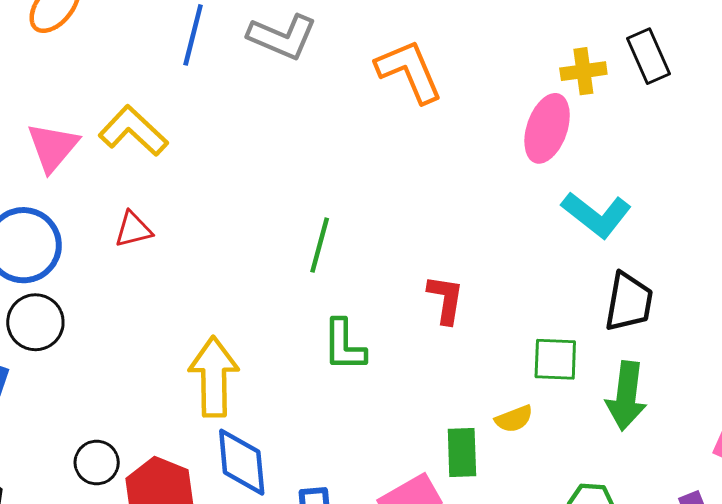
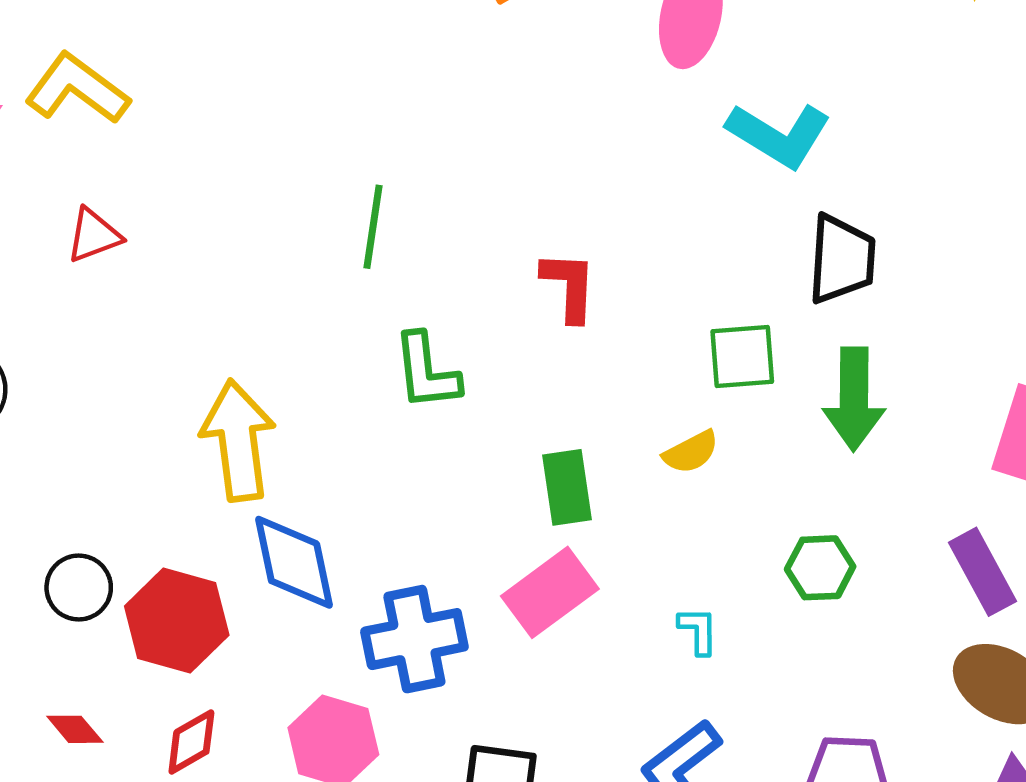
green rectangle: (462, 452) -> (567, 487), moved

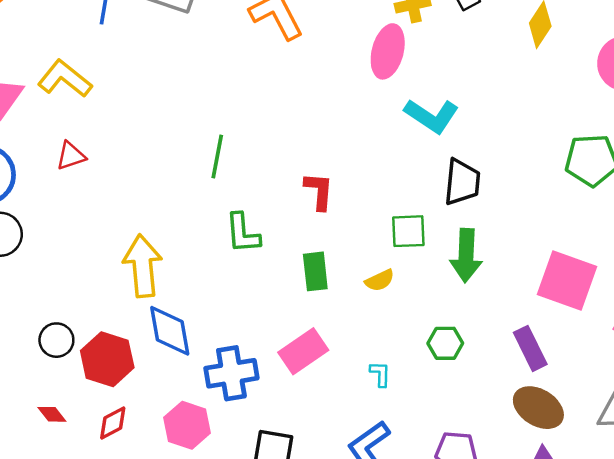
green rectangle: (567, 487) -> (315, 271), moved

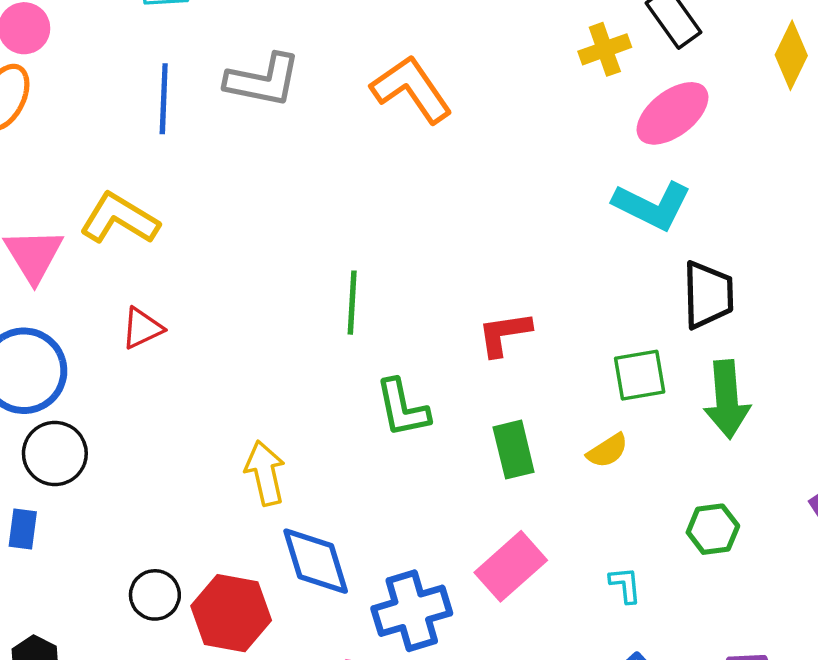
pink ellipse: (388, 51) -> (673, 113), moved, turned 45
red L-shape: (319, 191) -> (504, 334), turned -96
yellow arrow: (143, 266) -> (265, 473), size x0.7

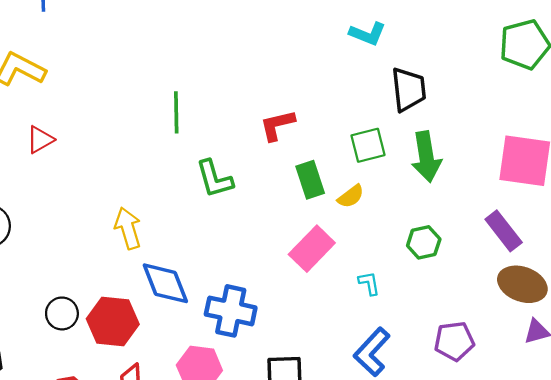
cyan L-shape: (652, 205) -> (368, 34), size x0.7
green rectangle: (514, 450) -> (310, 180), moved
pink rectangle: (511, 566) -> (312, 249), moved
blue cross: (412, 611) -> (231, 311), turned 33

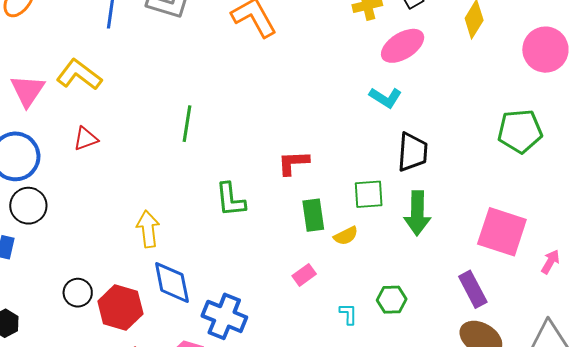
green line: (176, 112) -> (187, 124), moved
green hexagon: (424, 242) -> (392, 300), moved
pink rectangle: (312, 249) -> (304, 275), size x0.6

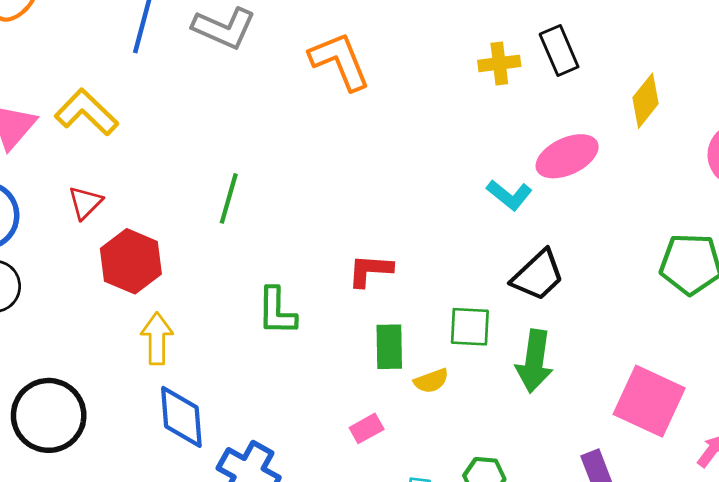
pink ellipse: (403, 46) -> (567, 156), moved
red triangle: (86, 139) -> (85, 203), turned -32
black trapezoid: (412, 152) -> (538, 275), turned 36
black circle: (78, 293) -> (49, 415), size x1.8
red hexagon: (120, 307) -> (131, 261), moved

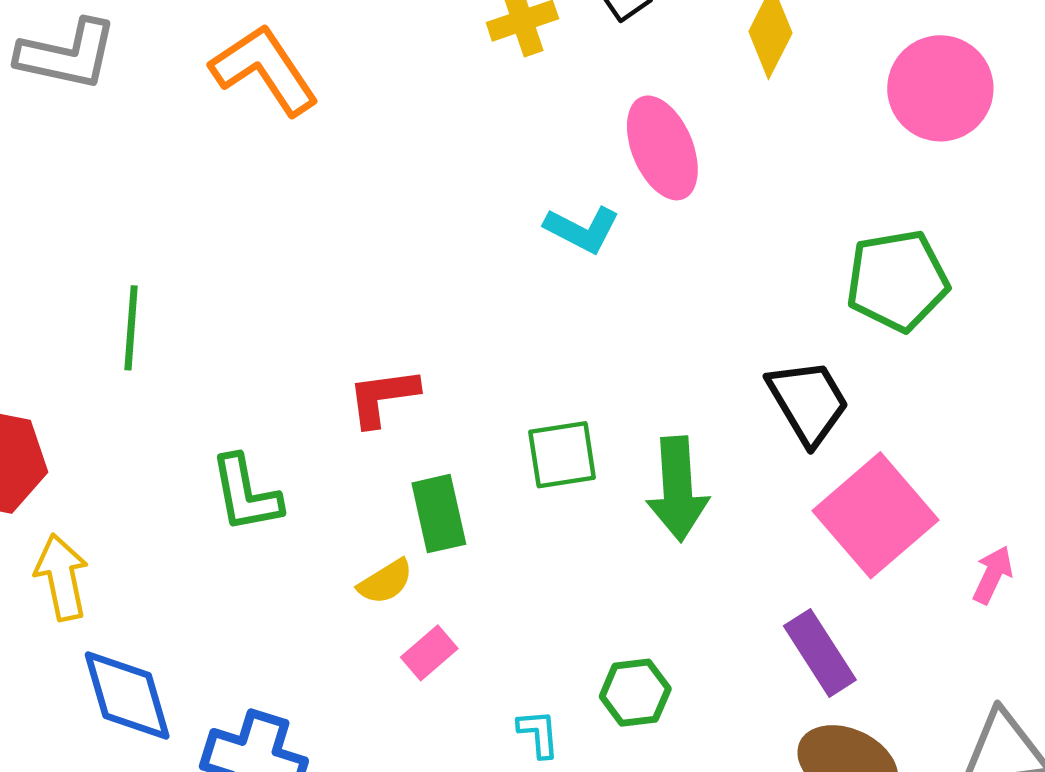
pink ellipse: (567, 156) -> (662, 148), turned -76
black trapezoid: (538, 275) -> (808, 402), moved, turned -66
yellow semicircle: (431, 381) -> (385, 582), moved
pink square: (649, 401) -> (876, 515), turned 36

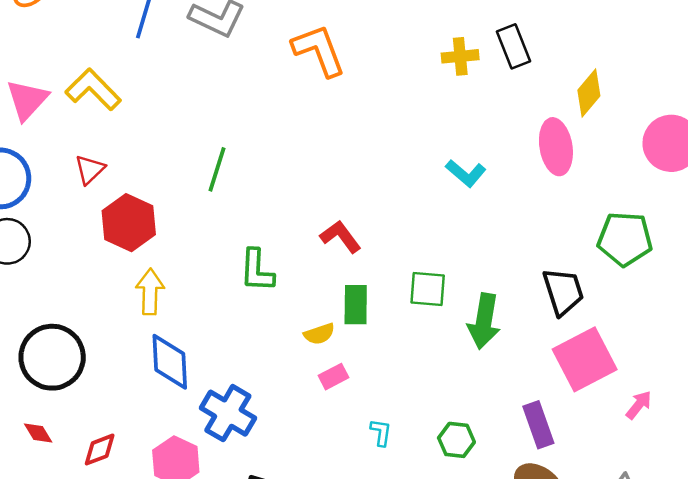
pink ellipse: (662, 148) -> (556, 147), moved
red L-shape: (383, 397) -> (341, 237), turned 48
green hexagon: (635, 693) -> (456, 440), moved

